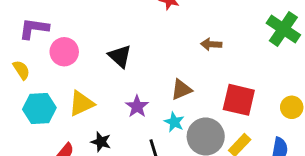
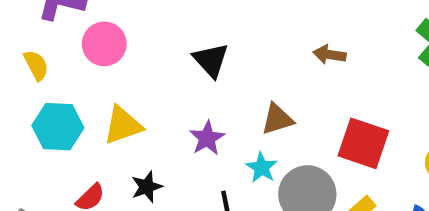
black triangle: (120, 56) -> (211, 60), moved
black star: (101, 142) -> (147, 187), turned 30

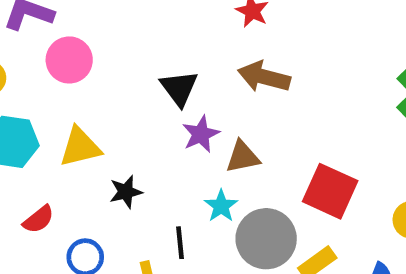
brown arrow: (330, 55) -> (264, 77), moved, size x1.5
purple star: (207, 138) -> (201, 134), moved
black star: (147, 187) -> (126, 192), moved

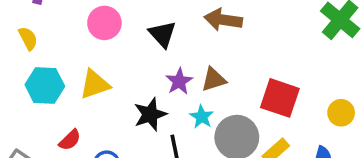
pink circle: (69, 60) -> (104, 23), moved
purple star: (201, 134) -> (179, 81), moved
black star: (126, 192) -> (150, 114), moved, size x1.4

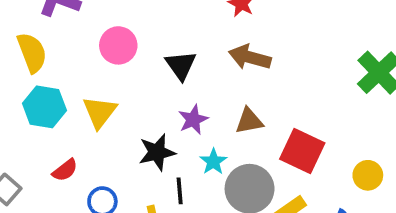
yellow semicircle: (28, 38) -> (32, 53), size x1.5
brown triangle: (214, 79) -> (249, 121), moved
yellow triangle: (95, 84) -> (100, 112), turned -40

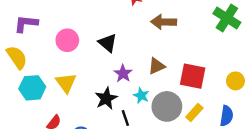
brown arrow: (250, 57) -> (164, 22), moved

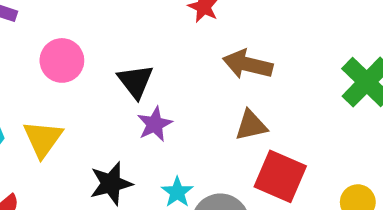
brown triangle: (157, 66) -> (251, 125), moved
purple star: (123, 73) -> (155, 124), moved

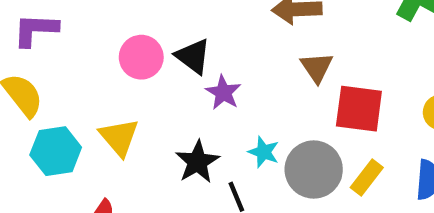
pink circle: (62, 60) -> (141, 57), moved
brown triangle: (251, 125) -> (317, 67), turned -36

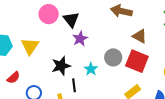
brown triangle: (317, 67) -> (140, 36), moved, turned -42
gray circle: (314, 170) -> (113, 57), moved, size x0.7

